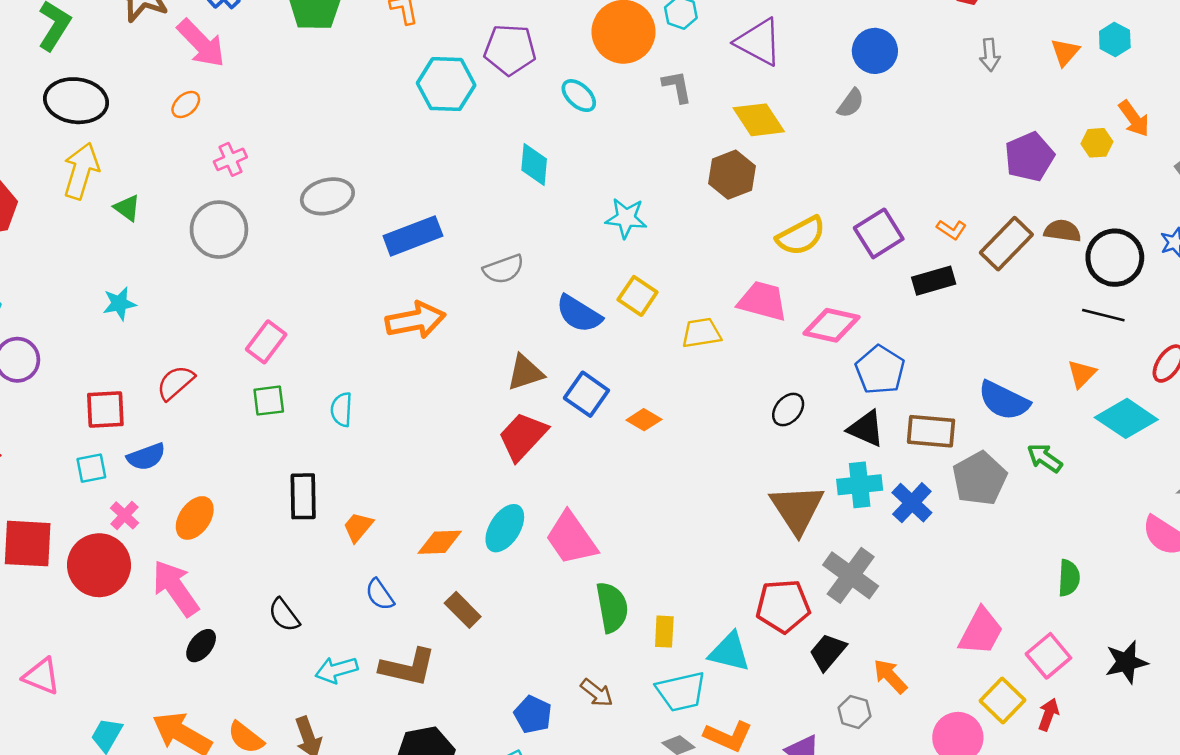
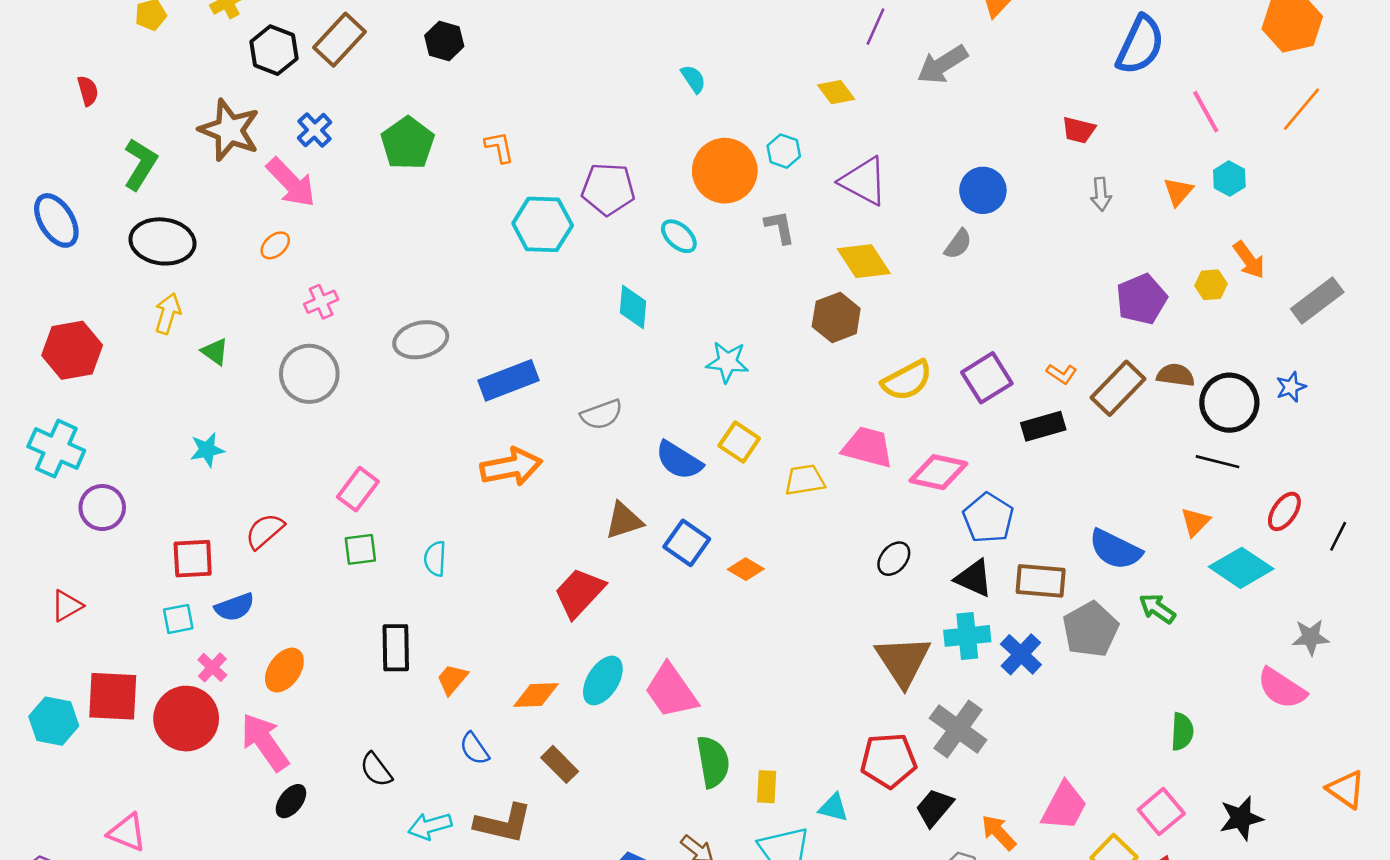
yellow arrow: (81, 171) -> (168, 314), size x0.7
red trapezoid: (523, 436) -> (579, 593), moved
pink trapezoid: (981, 632) -> (1064, 806), moved
cyan triangle: (729, 652) -> (834, 808), size x0.7

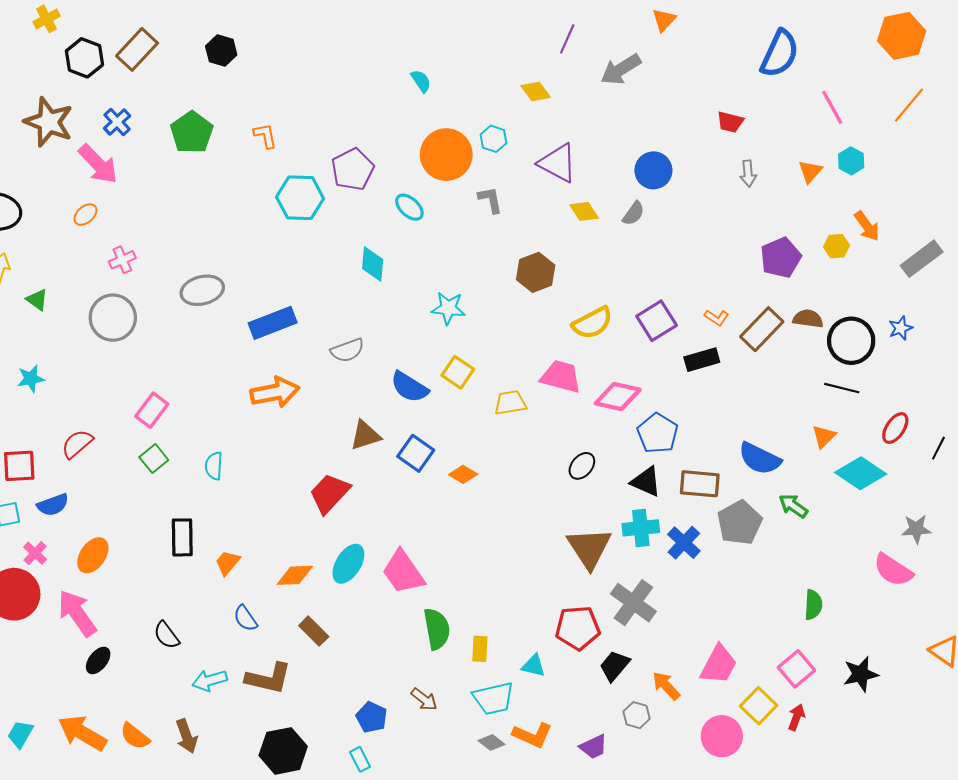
purple pentagon: (608, 189) -> (353, 169), turned -30
yellow diamond: (864, 261) -> (584, 211), moved, size x0.7
green square: (360, 549) -> (154, 459), turned -32

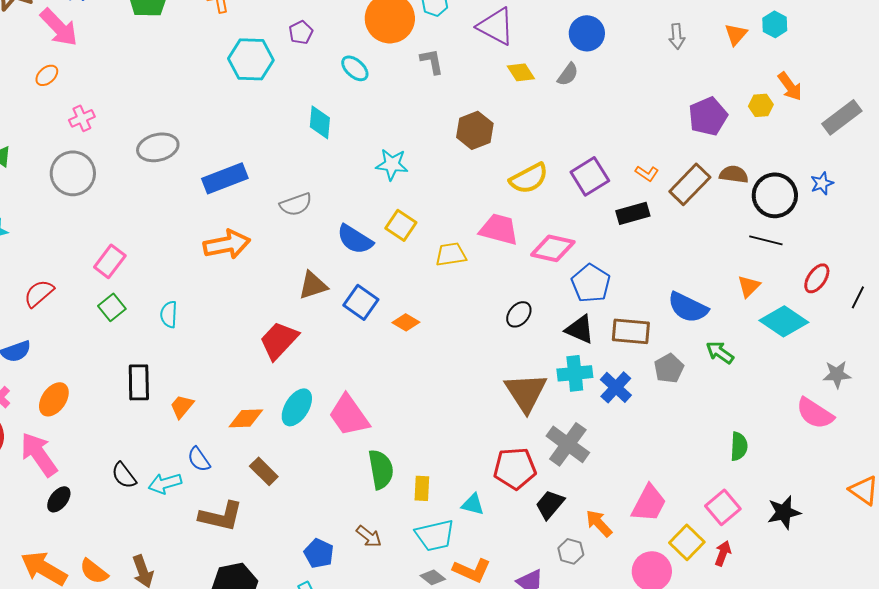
purple pentagon: (353, 169) -> (301, 32), size x0.6
gray pentagon: (740, 523) -> (669, 368), size x0.7
cyan arrow: (210, 680) -> (165, 483), moved

